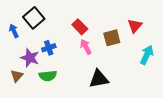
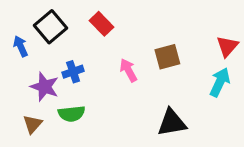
red triangle: (135, 26) -> (227, 46), moved
red rectangle: (80, 27) -> (101, 24), moved
brown triangle: (17, 76) -> (33, 124), moved
black triangle: (99, 79) -> (172, 123), moved

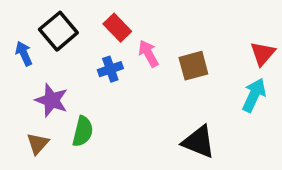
pink arrow: (128, 70) -> (148, 54), moved
blue cross: (73, 72) -> (110, 69), moved
green semicircle: (72, 114) -> (83, 131), turned -70
black triangle: (172, 123) -> (199, 142), turned 32

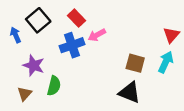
pink arrow: (148, 54) -> (97, 35), turned -90
brown square: (193, 66) -> (135, 63), moved, turned 30
blue cross: (110, 69) -> (72, 45), size x1.5

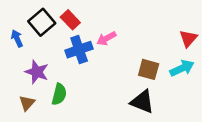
red rectangle: (77, 18) -> (70, 20), moved
cyan arrow: (166, 62) -> (182, 68), turned 40

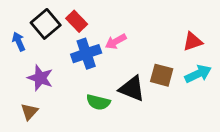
red triangle: (188, 38) -> (193, 41), moved, turned 30
green semicircle: (59, 94) -> (98, 102), moved, turned 90
black triangle: (142, 102) -> (132, 89), moved

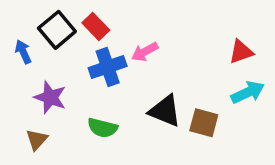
brown square: (162, 75) -> (204, 123), moved
green semicircle: (98, 102) -> (103, 128), moved

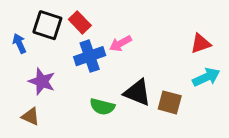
black square: (57, 30) -> (47, 25), turned -32
green semicircle: (103, 128) -> (102, 107), moved
brown triangle: (37, 140) -> (31, 117), turned -48

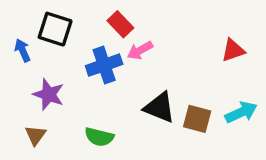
red rectangle: (80, 22) -> (120, 24), moved
cyan arrow: (206, 77) -> (241, 112), moved
green semicircle: (102, 107) -> (99, 137), moved
brown triangle: (31, 117) -> (36, 135), turned 42

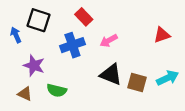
pink arrow: (140, 50) -> (109, 41), moved
brown triangle: (36, 135) -> (25, 94), turned -42
green semicircle: (99, 137) -> (57, 90), moved

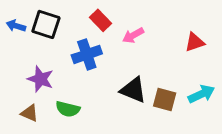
blue arrow: (16, 35) -> (16, 26), moved, turned -49
pink arrow: (109, 41) -> (133, 35), moved

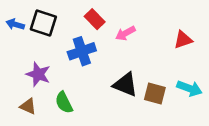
cyan arrow: (201, 94) -> (189, 88), turned 45
green semicircle: (68, 109) -> (64, 102), turned 50

